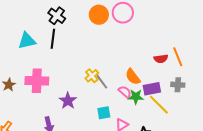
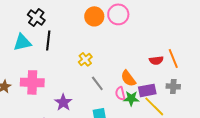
black cross: (57, 16) -> (36, 17), moved
yellow cross: (92, 76) -> (85, 59), moved
pink semicircle: (125, 92) -> (120, 93), turned -144

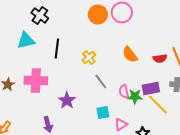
black line: (48, 40) -> (57, 48), moved
orange semicircle: (128, 78) -> (130, 54), moved

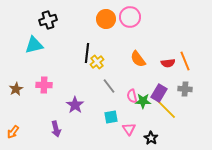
black cross: (40, 15) -> (48, 20), turned 36
black line: (57, 48) -> (87, 53), moved
pink cross: (36, 80) -> (44, 85), size x0.7
purple rectangle: (151, 88) -> (159, 93), turned -48
pink triangle: (121, 124) -> (129, 129), turned -32

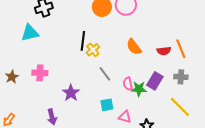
yellow line: (166, 109) -> (180, 107), moved
pink triangle: (129, 129) -> (125, 117), turned -40

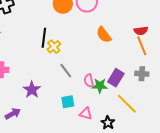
orange semicircle: (134, 47) -> (104, 35), moved
red semicircle: (164, 51) -> (141, 31), moved
yellow line: (180, 107) -> (127, 104), moved
purple arrow: (52, 117) -> (13, 114), turned -105

